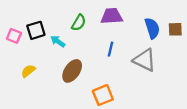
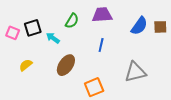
blue semicircle: (152, 28) -> (139, 26), turned 54
gray triangle: (145, 60) -> (135, 72), moved, turned -40

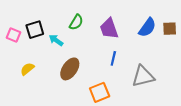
purple trapezoid: (102, 15) -> (109, 29), moved, turned -105
blue line: (101, 45) -> (113, 58), moved

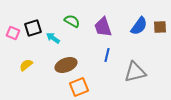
green semicircle: (76, 22) -> (72, 21), turned -91
brown ellipse: (70, 69) -> (66, 65), turned 35
orange square: (100, 92) -> (79, 87), moved

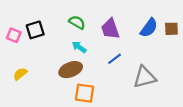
cyan arrow: (53, 38) -> (79, 47), moved
blue line: (107, 55) -> (115, 59), turned 40
yellow semicircle: (26, 65) -> (20, 74), moved
orange square: (79, 87) -> (85, 93), turned 30

